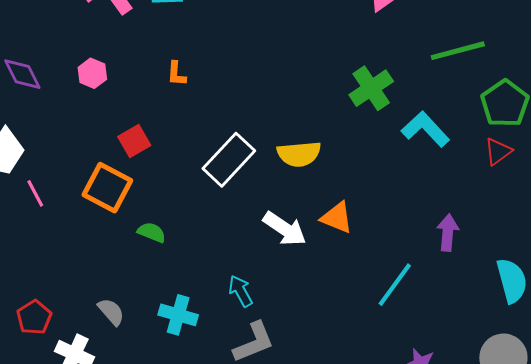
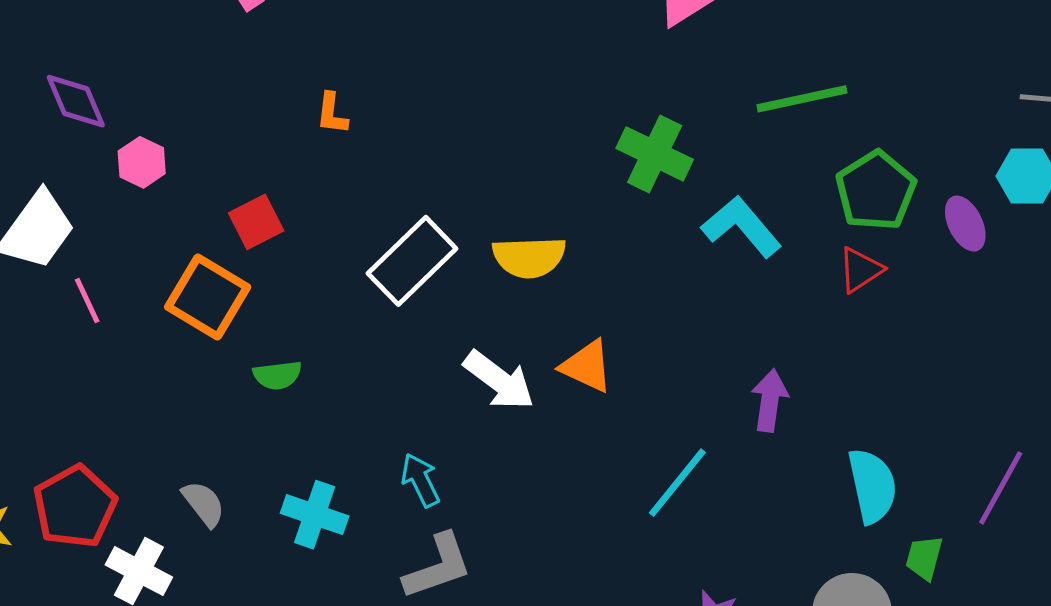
pink hexagon: (92, 73) -> (142, 162), moved
green cross: (371, 88) -> (655, 154), turned -33
green semicircle: (152, 232) -> (277, 375), turned 148
red pentagon: (34, 317) -> (75, 507), size x1.4

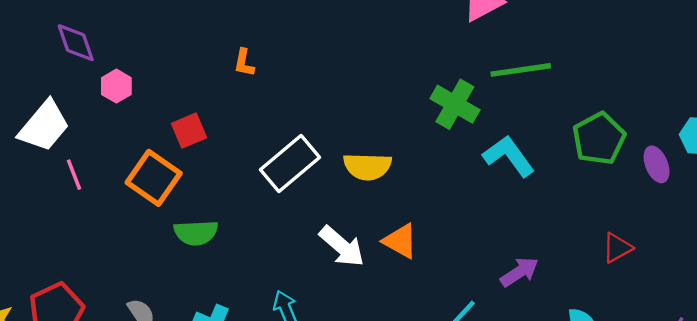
green line: (802, 99) -> (521, 70), moved
red triangle: (860, 270) -> (617, 248), moved
green semicircle: (277, 375) -> (196, 233), size x1.4
purple arrow: (770, 400) -> (519, 272), turned 45

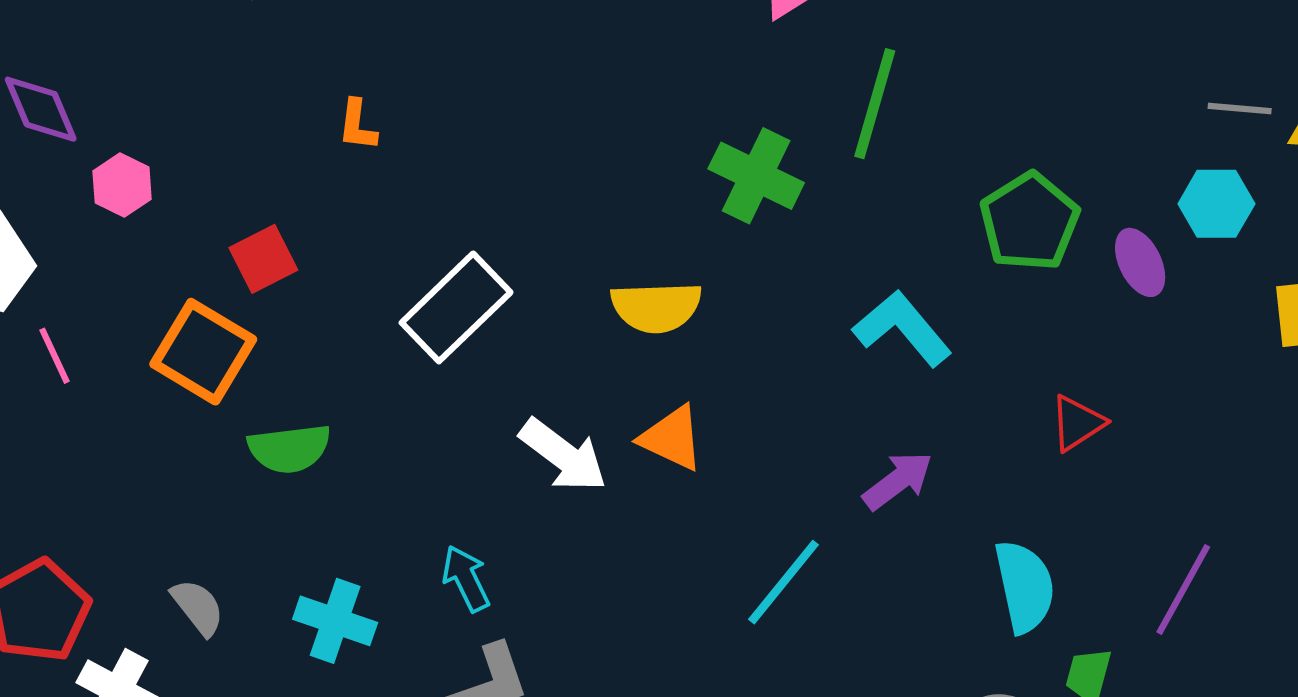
green line: (521, 70) -> (875, 104), turned -62
cyan L-shape: (509, 156) -> (902, 328), moved
yellow semicircle: (367, 166) -> (656, 307), moved

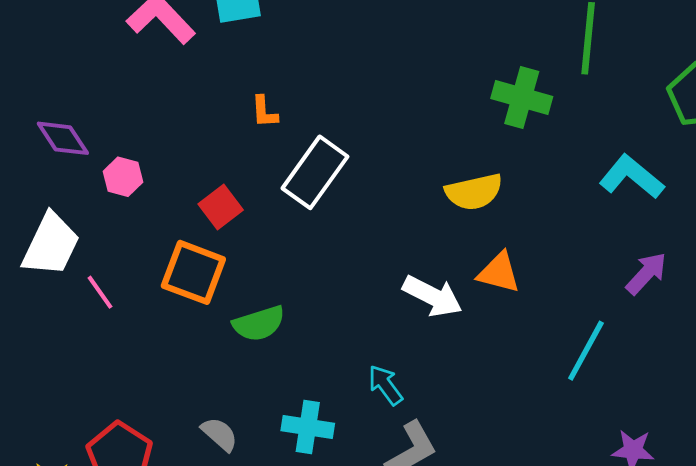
white rectangle: (456, 307) -> (315, 172), moved

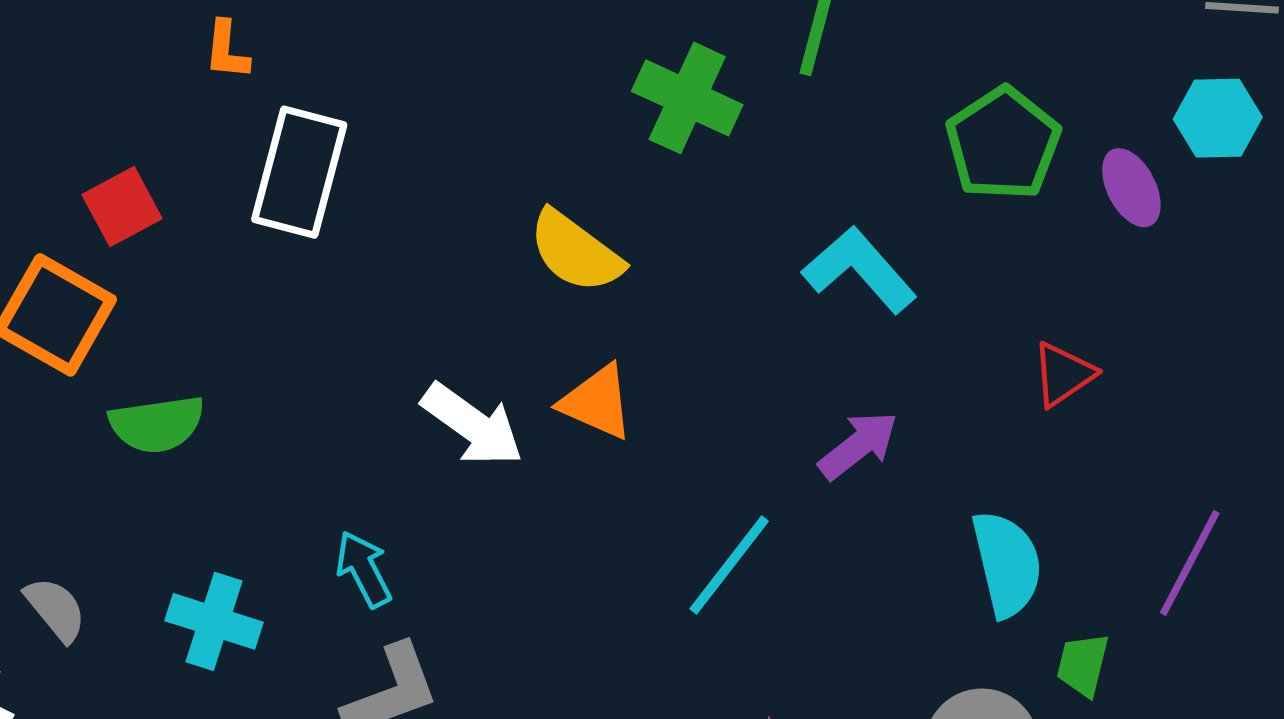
white rectangle: (315, 172) -> (299, 172), turned -30
yellow semicircle: (474, 192) -> (576, 252), turned 40

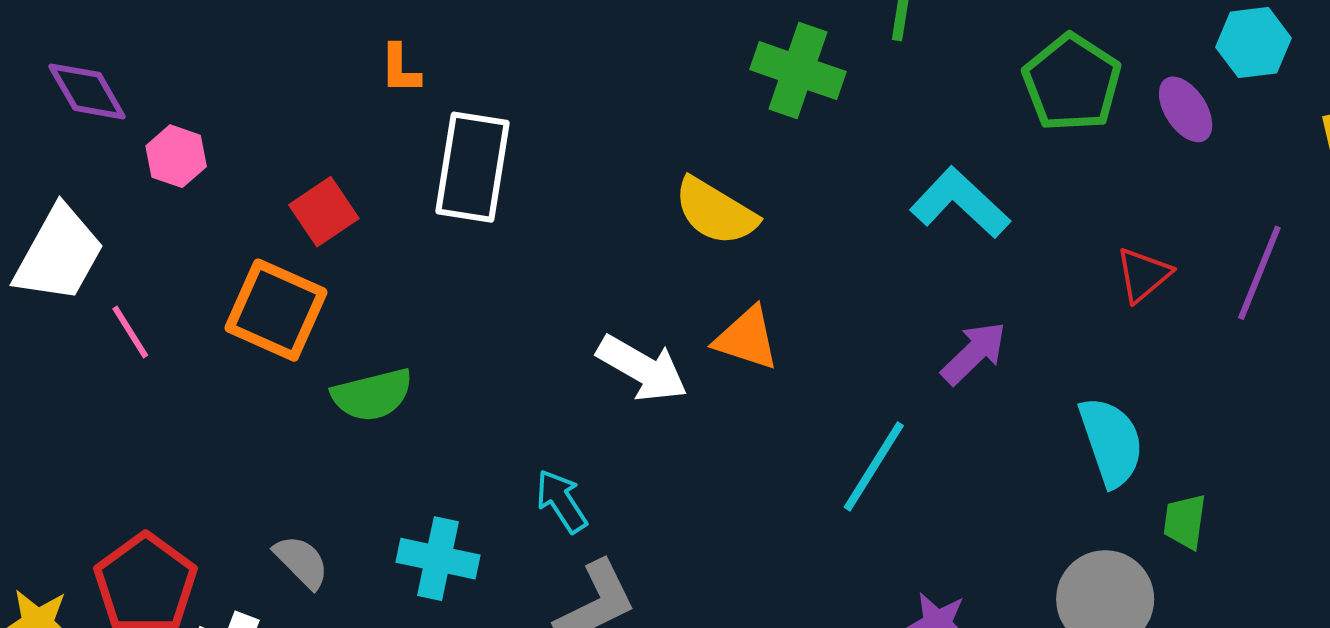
purple line: (1190, 563) -> (1259, 273), moved

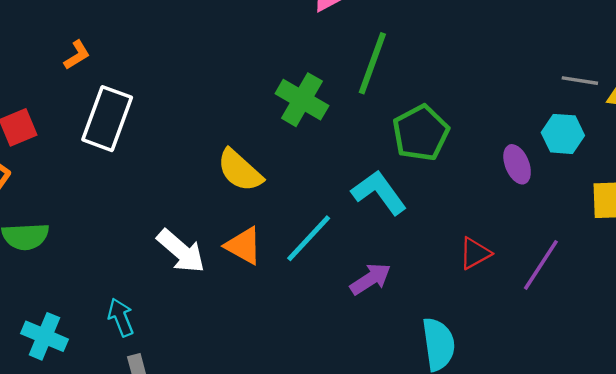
orange L-shape: (400, 69) -> (77, 55), turned -132
green pentagon: (1072, 83) -> (421, 133), moved
cyan line: (874, 466) -> (309, 238), moved

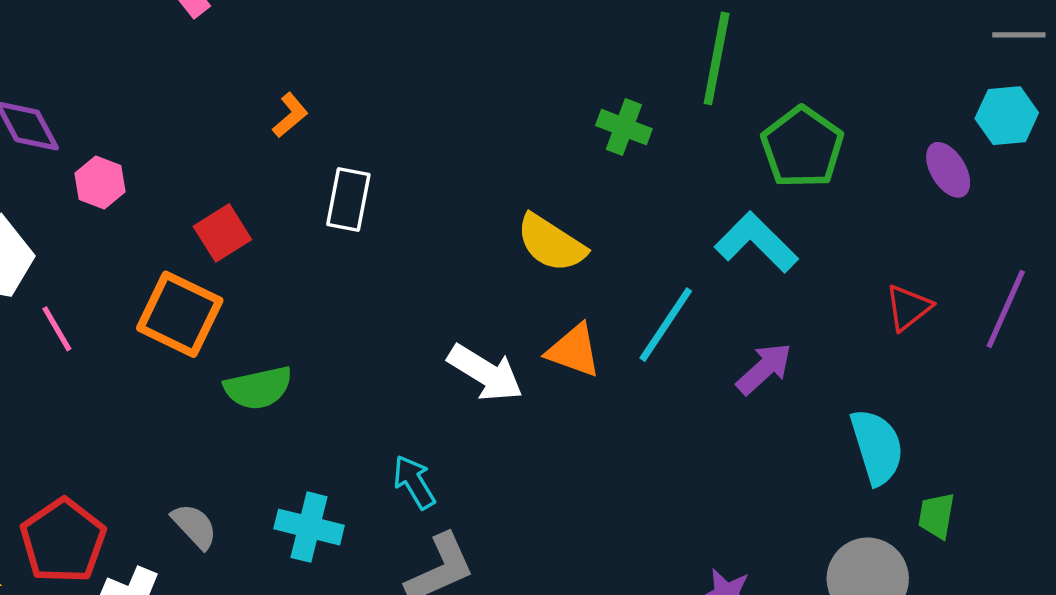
green cross: (302, 100) -> (624, 127), size x0.7
white rectangle: (107, 119) -> (348, 200), size x0.7

